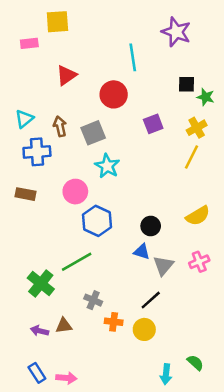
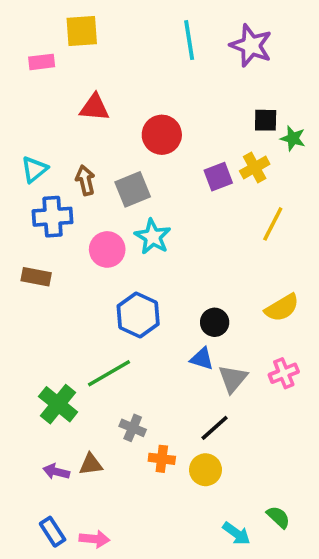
cyan line: (133, 57) -> (189, 40), moved
red triangle: (66, 75) -> (94, 107), turned 40
yellow cross: (197, 128) -> (255, 168), moved
pink circle: (75, 192) -> (107, 249), moved
cyan arrow: (166, 374) -> (236, 533), turned -60

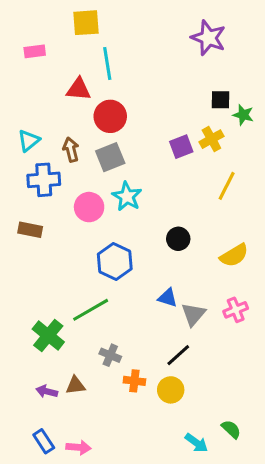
yellow square: (82, 31) -> (86, 23), moved
cyan line: (189, 40) -> (107, 63), moved
red circle: (162, 135) -> (110, 116), moved
black circle: (215, 322) -> (178, 239), moved

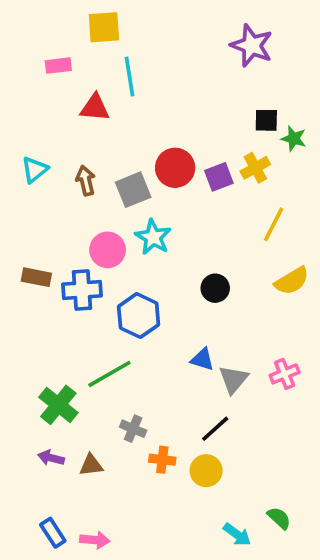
pink rectangle: (35, 51) -> (58, 66), moved
red circle: (110, 116) -> (175, 168), moved
blue cross: (44, 180) -> (82, 290), moved
yellow semicircle: (234, 255) -> (292, 281), moved
purple arrow: (47, 391) -> (51, 458), moved

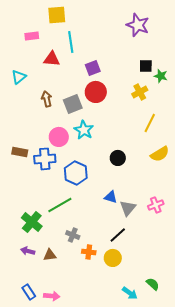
cyan triangle: (35, 170) -> (19, 77), moved
purple square: (219, 177) -> (93, 68), moved

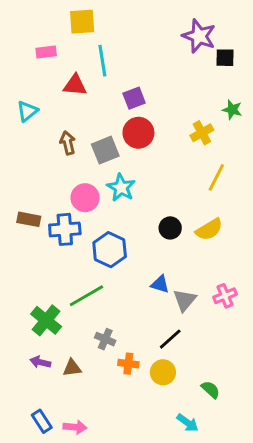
black square: (146, 66) -> (225, 58), moved
yellow semicircle: (160, 154) -> (209, 229), moved
green semicircle: (153, 284) -> (211, 390), moved

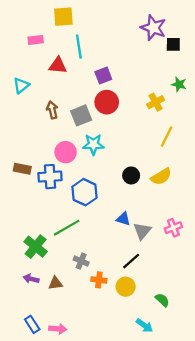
cyan star: (121, 188) -> (93, 144), turned -30

